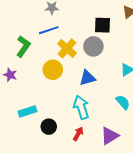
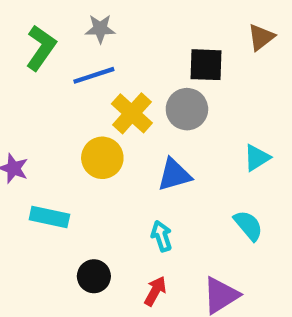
green L-shape: (23, 46) -> (41, 48), moved
cyan arrow: (81, 107) -> (162, 236), size x0.6
cyan rectangle: (27, 111) -> (49, 217), moved, turned 30

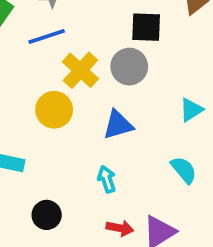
red arrow: (155, 291) -> (120, 228), moved, turned 72

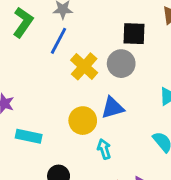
blue line: (47, 36) -> (59, 41), turned -44
yellow circle: (54, 110) -> (83, 121), moved

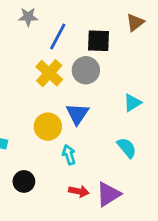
blue line: (59, 41) -> (58, 36), moved
blue triangle: (113, 108) -> (77, 114), turned -40

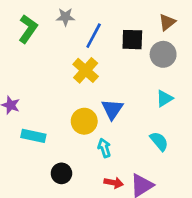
gray circle: (86, 70) -> (163, 54), moved

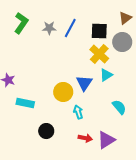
gray star: (65, 17) -> (49, 28), moved
yellow cross: (86, 70) -> (99, 54), moved
cyan triangle: (164, 98) -> (106, 75), moved

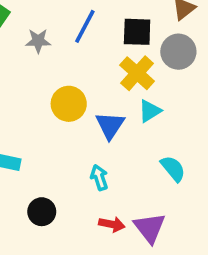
gray star: (49, 28) -> (38, 41), moved
yellow circle: (63, 92) -> (69, 104), moved
purple triangle: (106, 140) -> (150, 228), turned -36

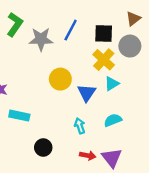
gray star: (38, 41) -> (41, 39), size x1.5
cyan semicircle: (173, 169) -> (113, 120), moved, turned -72

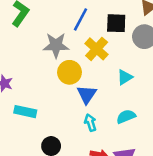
gray star: (41, 39) -> (56, 45), moved
yellow cross: (104, 60) -> (97, 49), moved
blue triangle: (87, 93) -> (87, 94), moved

